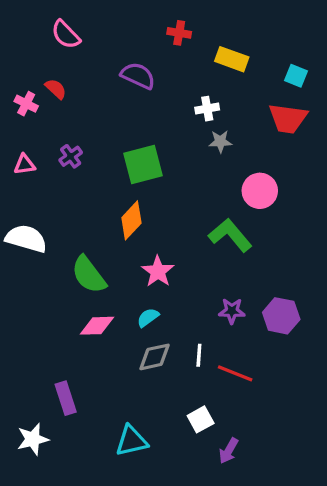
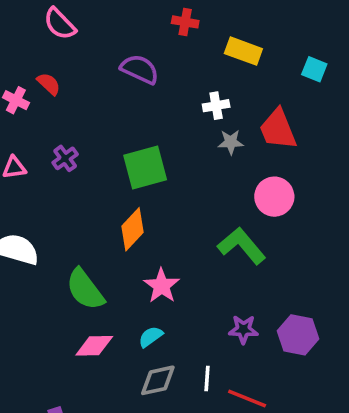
red trapezoid: (288, 118) -> (278, 129), moved, turned 60

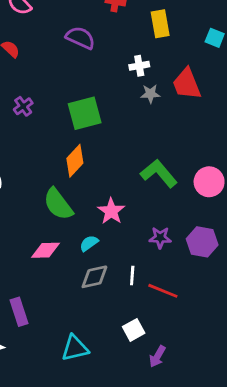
yellow rectangle: (243, 51) -> (160, 24), turned 60
pink circle: (274, 197) -> (209, 182), moved
pink star: (162, 286) -> (111, 211), moved
green semicircle: (85, 289) -> (58, 204), moved

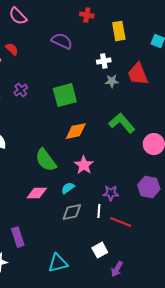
orange diamond: (75, 161) -> (76, 131), moved, turned 35
green L-shape: (159, 173) -> (122, 123), moved
purple star: (160, 238) -> (111, 193), moved

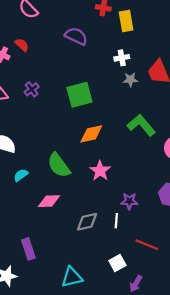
yellow rectangle: (119, 31) -> (126, 21), moved
cyan semicircle: (68, 188) -> (21, 175), moved
red line: (121, 222) -> (147, 245), moved

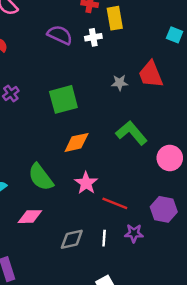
white cross: (122, 58) -> (93, 37), moved
purple star: (129, 201) -> (134, 233), moved
red line: (147, 245) -> (115, 203), moved

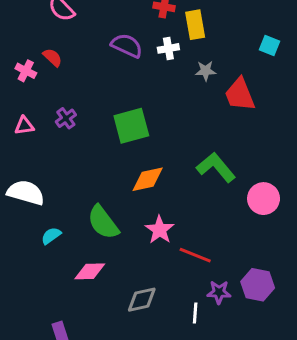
gray star: (120, 83) -> (206, 71), moved
purple hexagon: (164, 209) -> (258, 285), moved
white line: (104, 238) -> (195, 313), moved

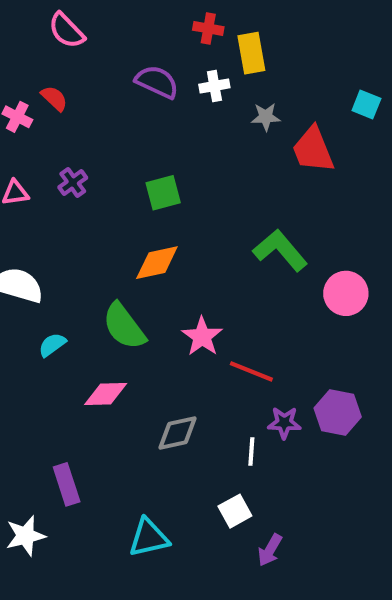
cyan square: (269, 46) -> (366, 104), moved
green square: (131, 126) -> (163, 193), size x0.7
orange diamond: (148, 179) -> (157, 263), moved

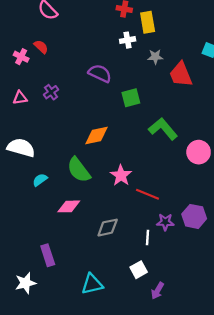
purple semicircle: (157, 82) -> (100, 73), moved
green square: (163, 193) -> (131, 98), moved

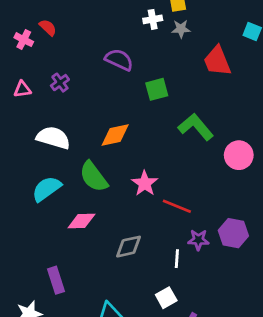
gray star: (155, 57) -> (181, 29), moved
white semicircle: (21, 148) -> (53, 138), moved
cyan semicircle: (40, 180) -> (47, 189), size x1.6

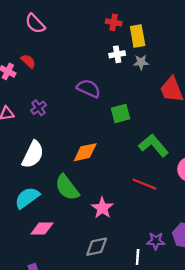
white semicircle: (53, 138) -> (33, 154), turned 100
pink star: (145, 183) -> (102, 208), moved
red line: (177, 206) -> (144, 184), moved
pink diamond: (81, 221) -> (42, 228), moved

